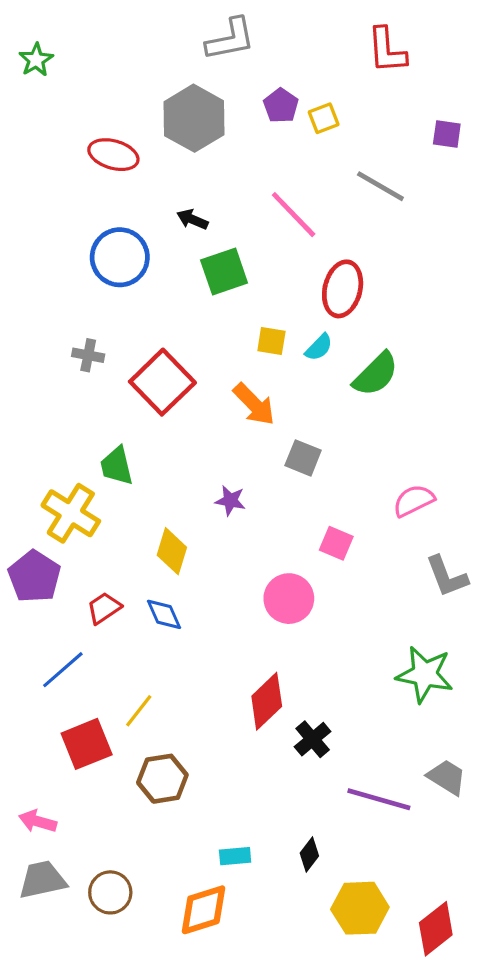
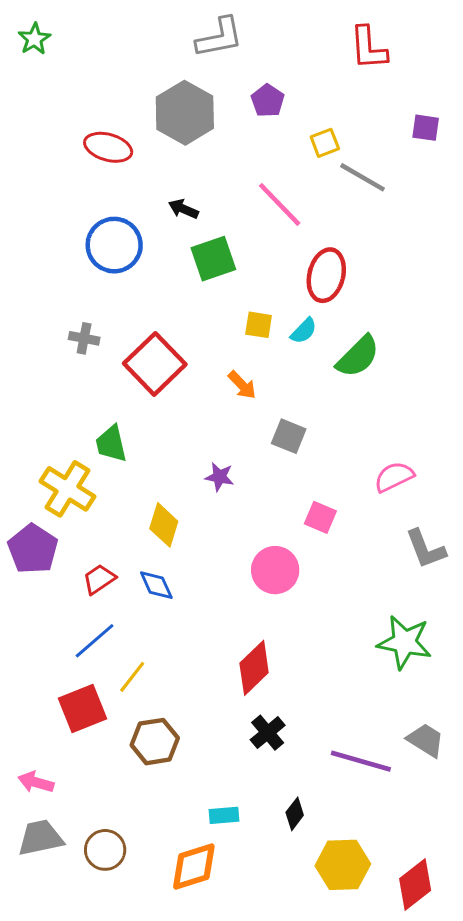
green star: (36, 60) -> (34, 39), moved
yellow square: (324, 118) -> (325, 143), moved
orange arrow: (254, 404) -> (242, 385), size x0.7
blue line: (63, 670) -> (95, 641), moved
black cross: (313, 739) -> (268, 733), moved

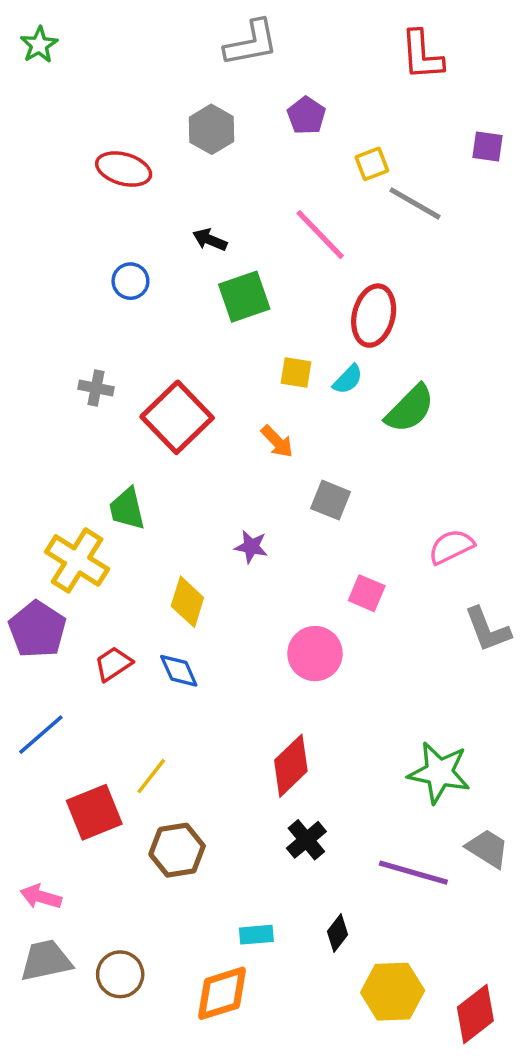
gray hexagon: (185, 113) -> (212, 129), size x0.7
blue circle: (114, 245) -> (130, 281), size x0.6
blue line: (95, 641) -> (41, 735), moved
green star: (405, 642) -> (439, 773), moved

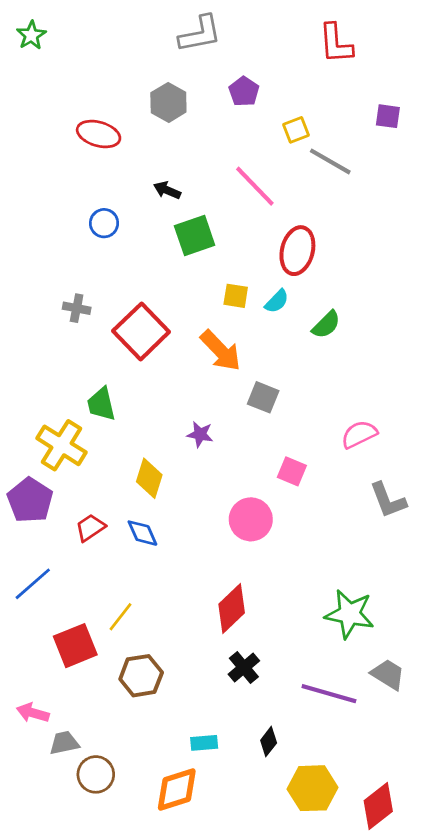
green semicircle: (410, 409) -> (326, 325), size x0.7
orange arrow: (277, 441) -> (221, 351), size x1.6
gray trapezoid: (46, 961) -> (64, 743), moved, size x0.7

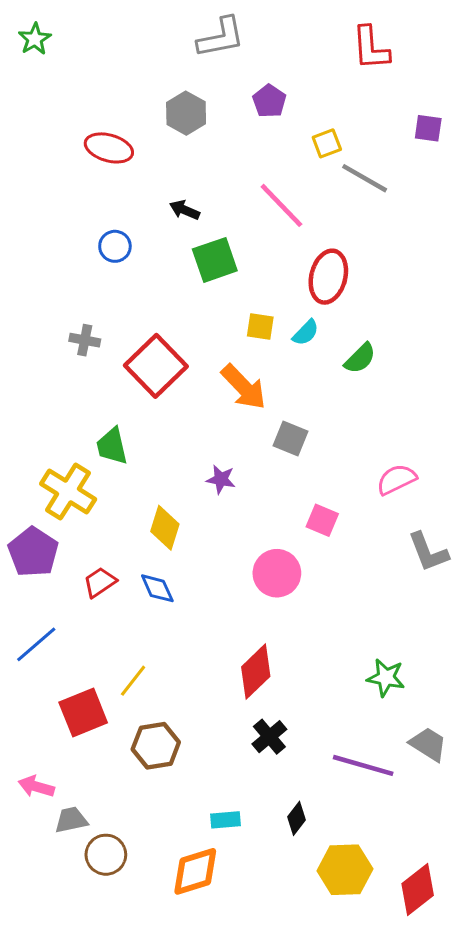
green star: (350, 614) -> (386, 678), size x0.7

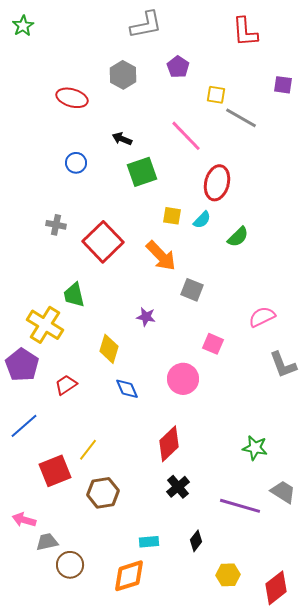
yellow square: (327, 143) -> (216, 95), turned 30
blue diamond: (157, 588) -> (127, 389), moved
yellow hexagon: (345, 870) -> (228, 575), size x0.7

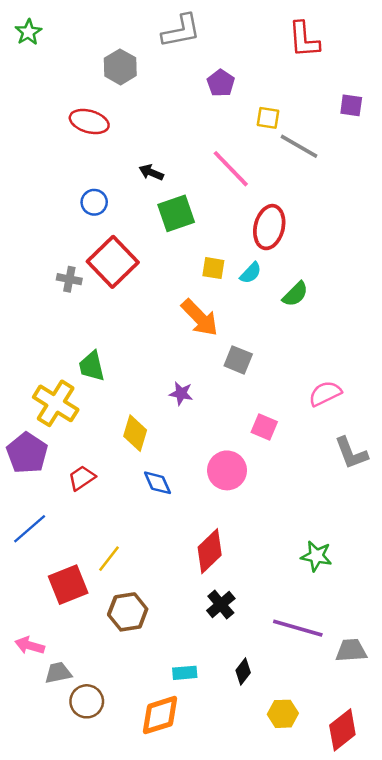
gray hexagon: (123, 75) -> (120, 67), moved
red square: (103, 242) -> (113, 262), moved
gray trapezoid: (283, 492) -> (351, 650), moved, turned -36

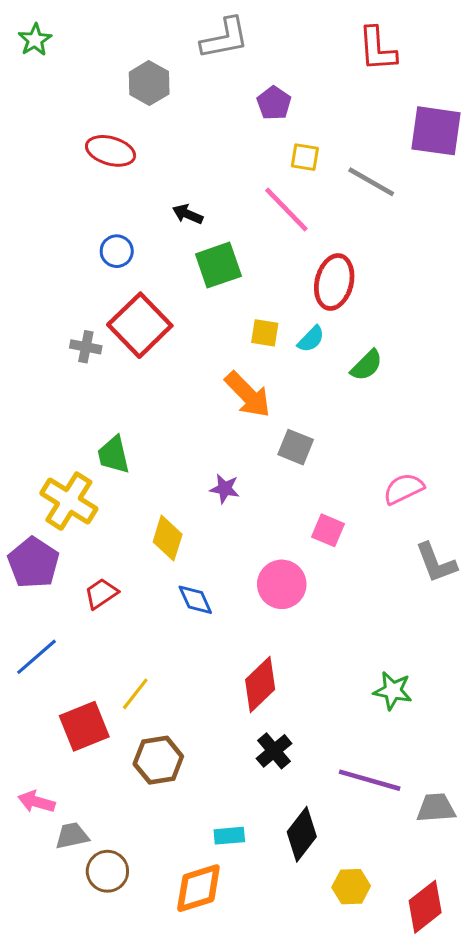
purple square: (351, 105) -> (436, 131), size x1.8
yellow square: (268, 118) -> (305, 157), moved
black diamond: (243, 672) -> (302, 834), size x1.6

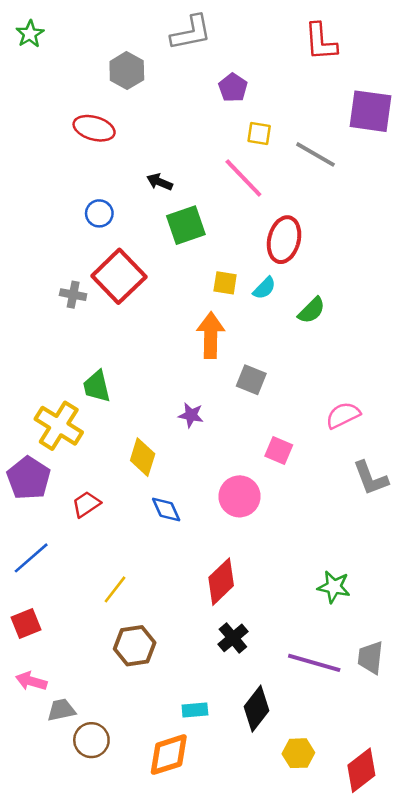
orange arrow: (248, 395) -> (211, 335), turned -135
red square: (84, 726) -> (26, 623), moved, size x0.7
gray trapezoid: (436, 808) -> (371, 658), moved, turned -80

